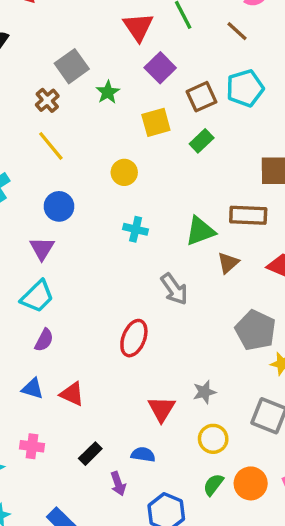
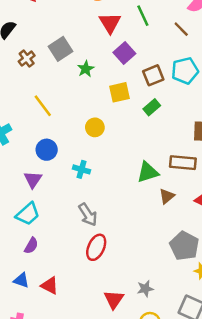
brown cross: (47, 100) -> (27, 59), moved
cyan cross: (136, 229) -> (82, 169), moved
gray arrow: (174, 289) -> (88, 215), moved

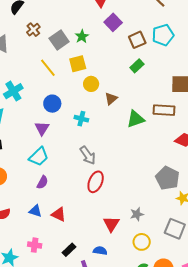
gray square: (61, 49) -> (59, 40), moved
yellow square: (119, 92) -> (78, 64), moved
brown triangle: (167, 196) -> (111, 99), moved

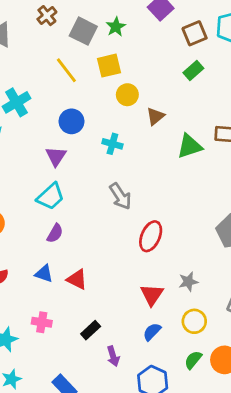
gray square: (59, 40) -> (83, 31), turned -30
red ellipse: (96, 182) -> (151, 236), moved
blue semicircle: (100, 251) -> (152, 332), moved, turned -56

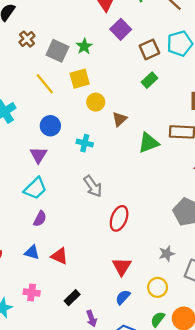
gray star: (188, 282) -> (167, 254), moved

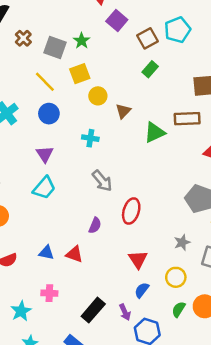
blue circle: (50, 126) -> (49, 114), moved
purple semicircle: (40, 219) -> (95, 225), moved
black rectangle: (72, 298) -> (93, 310), moved, size x1.5
purple arrow: (92, 319) -> (125, 312), moved

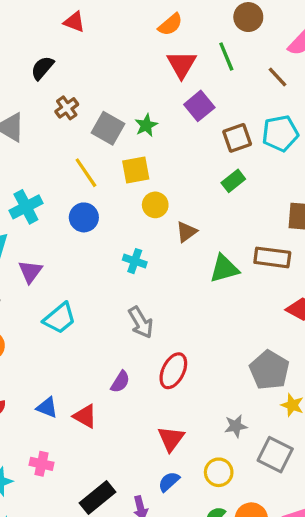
purple triangle: (45, 154) -> (30, 272), moved

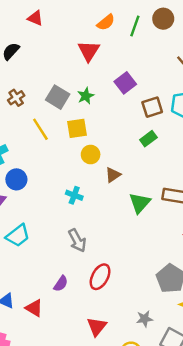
green line: (226, 57) -> (135, 26), moved, turned 40
red triangle: (182, 64) -> (89, 51), moved
brown cross: (67, 108) -> (16, 98), moved
blue circle: (84, 217) -> (16, 179), moved
green triangle: (224, 269) -> (140, 203), turned -35

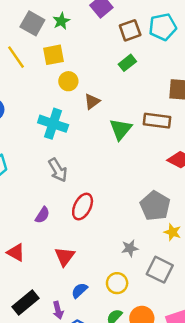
cyan cross: (74, 195) -> (53, 124), size x1.6
red triangle: (34, 308) -> (16, 252), moved
red triangle: (97, 327) -> (65, 256), moved

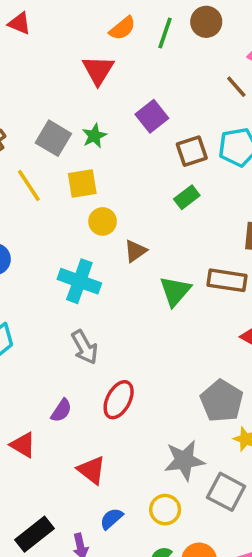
gray star: (130, 248) -> (184, 460), size x1.6
red triangle: (16, 252) -> (23, 445), moved
red triangle: (65, 256) -> (92, 470), turned -30

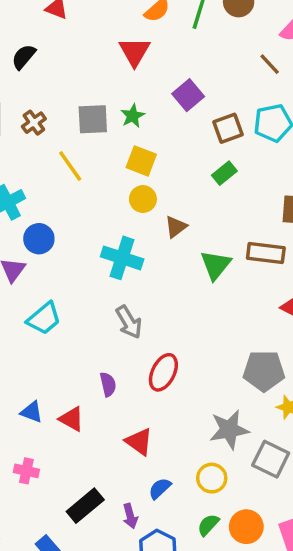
gray square: (53, 138) -> (93, 119), turned -32
yellow square: (82, 183) -> (141, 161), moved, turned 32
gray pentagon: (222, 401) -> (264, 371), turned -30
purple semicircle: (61, 410) -> (108, 384), turned -45

